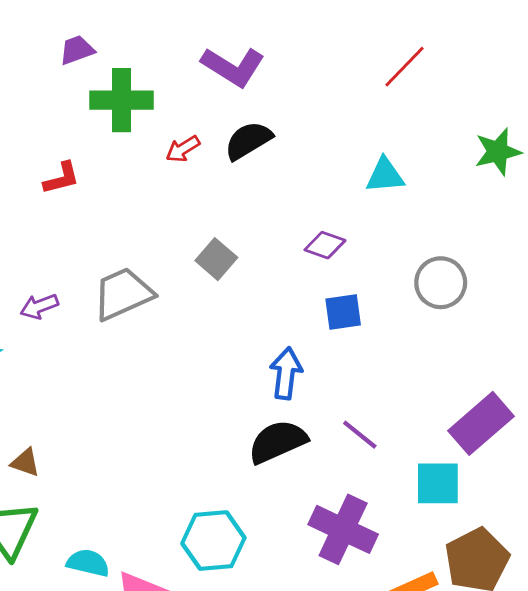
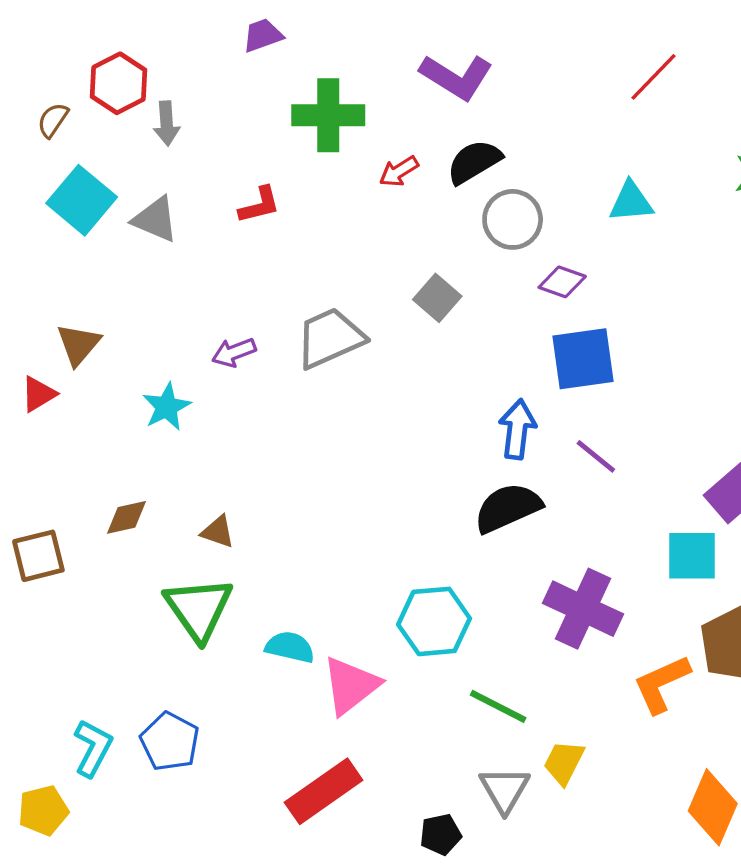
purple trapezoid: (77, 50) -> (263, 35), moved
gray circle: (441, 283) -> (513, 219), moved
blue square: (343, 312) -> (583, 359), size x1.5
purple line: (360, 435) -> (596, 456), moved

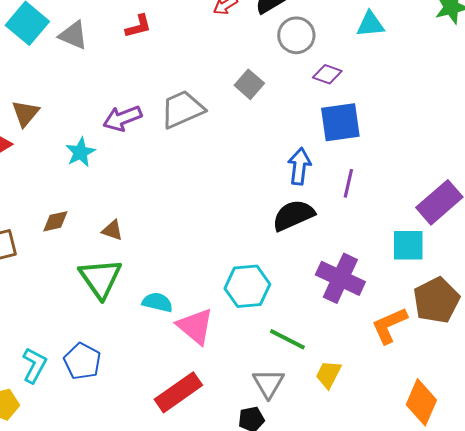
purple arrow: (234, 352) -> (122, 118), size x1.4
purple line: (596, 456) -> (348, 183), turned 64
pink triangle: (351, 686) -> (195, 326), turned -42
gray triangle: (505, 790) -> (268, 383), moved

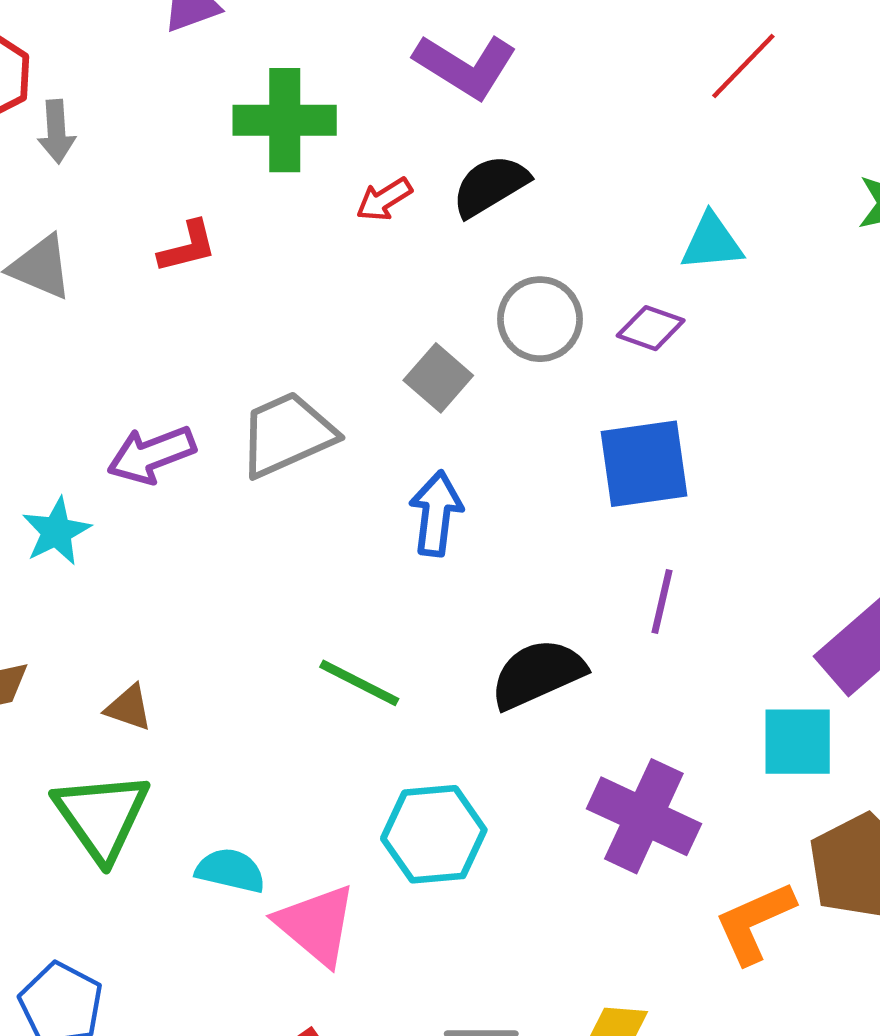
gray circle: (296, 35) -> (540, 319), moved
purple diamond: (327, 74) -> (651, 328), moved
blue arrow: (299, 166) -> (436, 513), moved
green line: (287, 339) -> (359, 683), moved

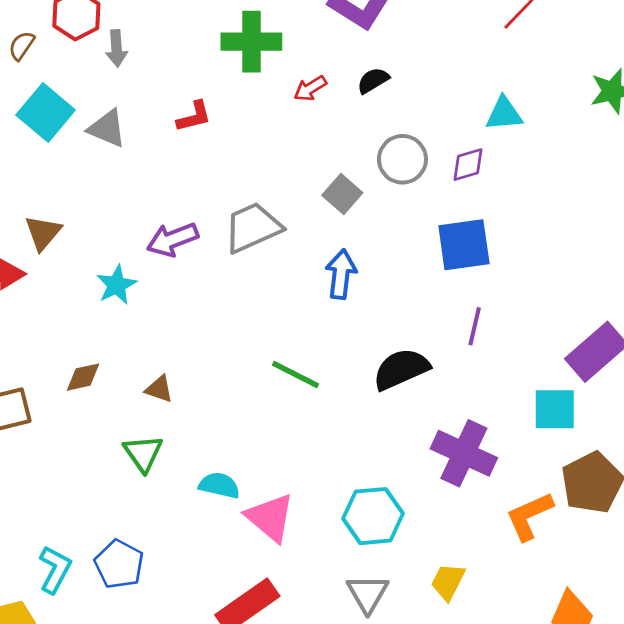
black semicircle: (490, 186) -> (373, 80), size x0.7
purple diamond: (651, 328) -> (468, 165), turned -36
green triangle: (102, 816) -> (143, 453), size x0.7
cyan hexagon: (434, 834) -> (373, 516), moved

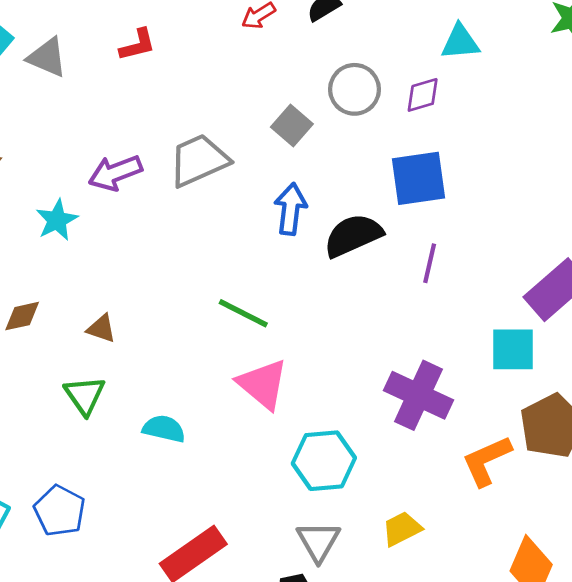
black semicircle: (401, 369) -> (353, 235), moved
pink triangle: (270, 517) -> (263, 384), moved
yellow trapezoid: (448, 582) -> (402, 529), turned 36

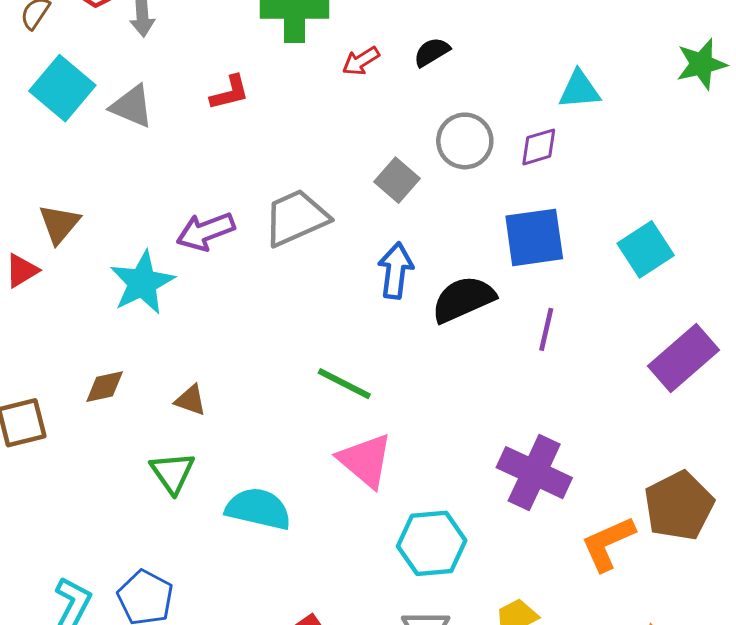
cyan star: (57, 220) -> (142, 283), size x1.4
cyan square: (513, 349) -> (646, 249), moved, turned -33
cyan semicircle: (164, 429) -> (258, 509), size x1.4

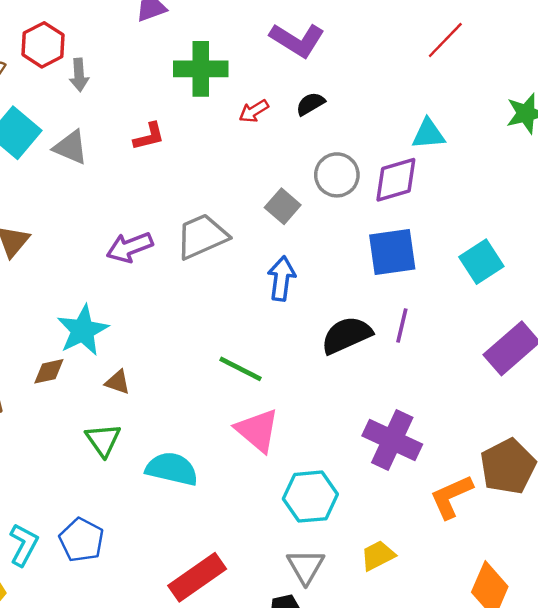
purple diamond: (539, 147) -> (396, 180), size x1.5
cyan star: (142, 283) -> (83, 330), moved
black semicircle: (463, 299) -> (347, 335), moved

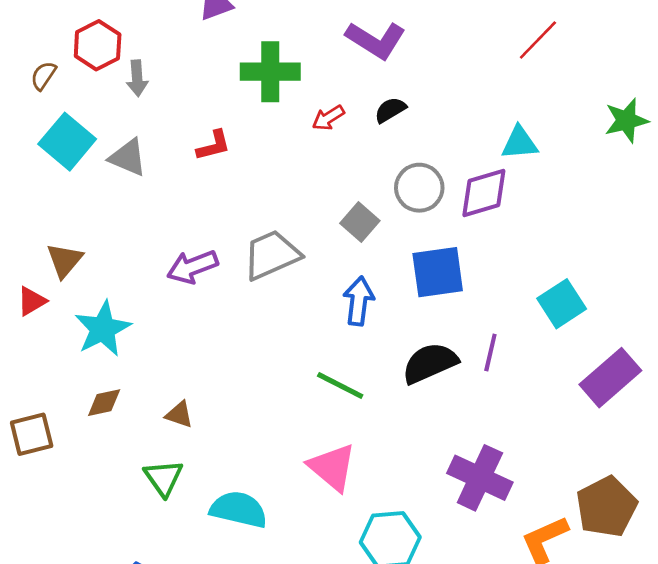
blue square: (392, 252) -> (438, 272), moved
cyan square: (481, 262) -> (562, 304), moved
cyan star: (83, 330) -> (103, 329), moved
green line: (240, 369) -> (340, 385), moved

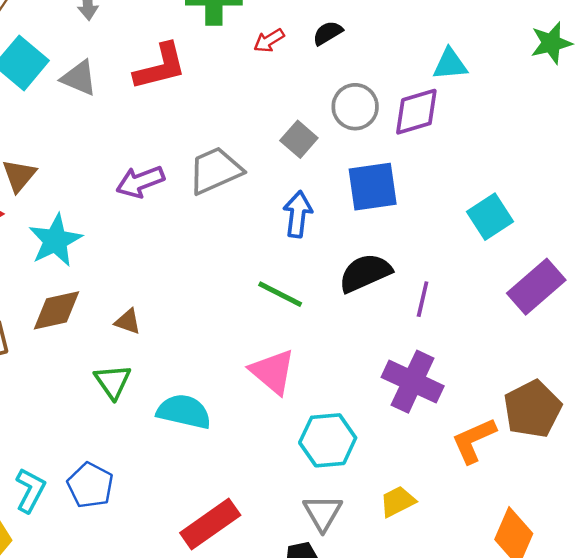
red L-shape: (214, 145) -> (160, 67), size x1.6
purple line: (490, 353) -> (423, 299), moved
brown diamond: (104, 403) -> (57, 310), size x1.5

